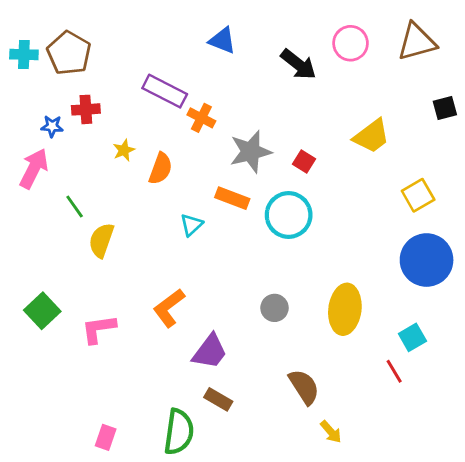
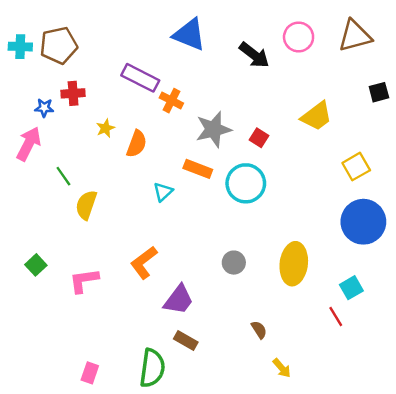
blue triangle: (222, 40) -> (189, 35), size x1.4
brown pentagon: (69, 53) -> (59, 45), turned 30
green square: (42, 311) -> (36, 265), size x0.7
brown semicircle: (304, 387) -> (259, 330), size x0.6

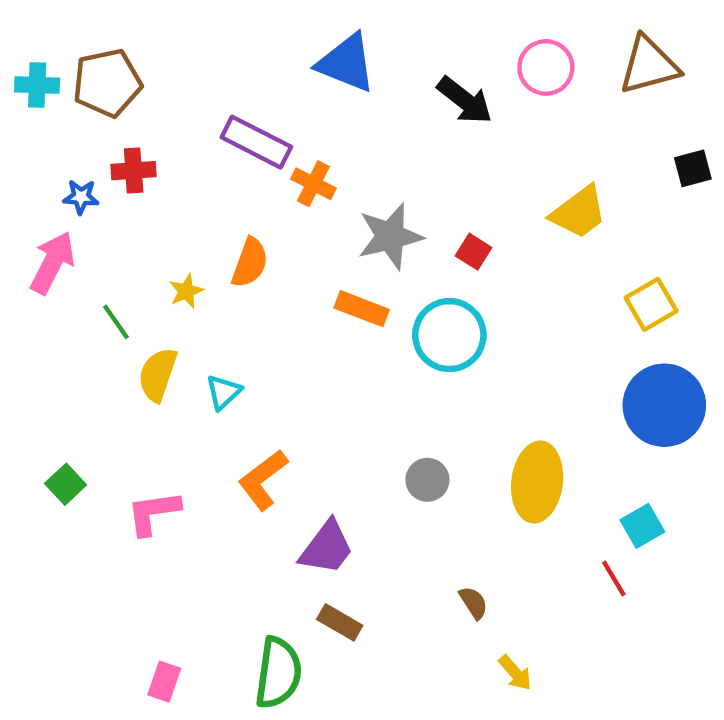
yellow star: (105, 128) -> (186, 291), moved
cyan triangle: (163, 192) -> (223, 392), moved

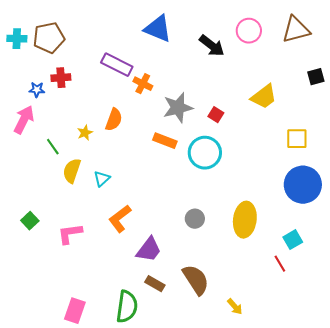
yellow square: (651, 304) -> (297, 139), turned 30
brown semicircle: (474, 603) -> (196, 280), moved, size x2.0
pink rectangle: (164, 682) -> (75, 311), size x1.4

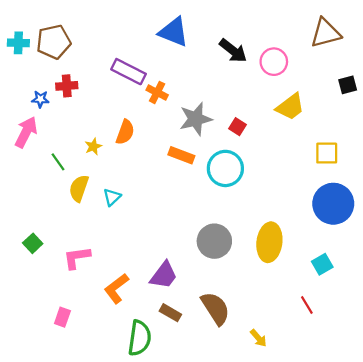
pink circle: (249, 31) -> (274, 62), moved
orange L-shape: (120, 219) -> (116, 288), moved
gray circle: (195, 219) -> (214, 241), size x1.6
red line: (280, 264) -> (307, 305), moved
pink rectangle: (75, 311) -> (62, 317), moved, size x0.7

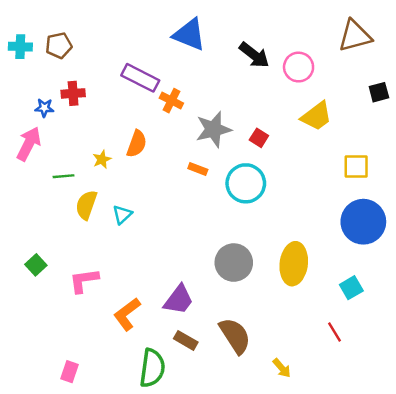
brown pentagon: (54, 42) -> (59, 45), size x0.7
orange rectangle: (181, 155) -> (198, 169), size x0.7
green line: (58, 162) -> (63, 176), turned -60
pink rectangle: (62, 317) -> (69, 372), moved

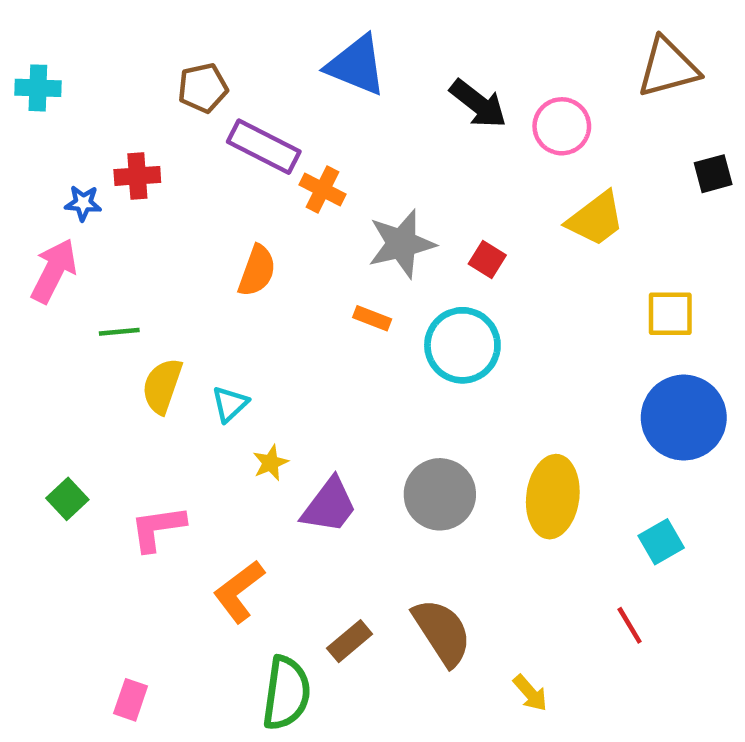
brown pentagon: (59, 45) -> (203, 88), moved
yellow star: (102, 159) -> (271, 463), moved
purple trapezoid: (179, 300) -> (329, 506), moved
brown rectangle: (186, 340) -> (350, 641), turned -70

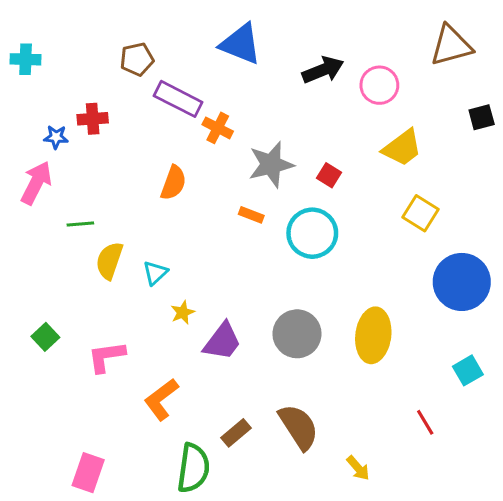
black arrow: (478, 104) -> (323, 70), turned -60
yellow square: (670, 314) -> (421, 213), moved, turned 32
cyan square: (661, 542) -> (468, 370), moved
pink rectangle: (131, 700) -> (88, 473), size x1.4

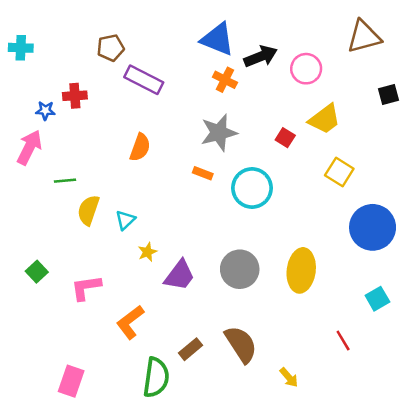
blue triangle: (241, 44) -> (218, 39), moved
orange cross: (218, 128) -> (225, 80), moved
red square: (329, 175) -> (285, 138), moved

